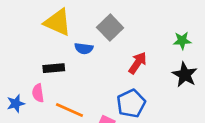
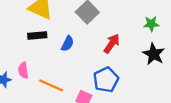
blue semicircle: (84, 48) -> (67, 44), moved, turned -70
black rectangle: (54, 68) -> (37, 35), moved

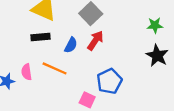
red arrow: (112, 44) -> (95, 40), moved
orange line: (51, 85) -> (55, 68), moved

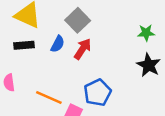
blue semicircle: (71, 45) -> (58, 44), moved
orange line: (55, 68) -> (49, 98), moved

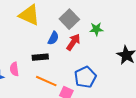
green star: (146, 33) -> (96, 29), moved
black rectangle: (24, 45) -> (40, 57), moved

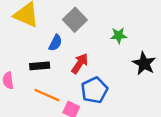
green star: (96, 29) -> (119, 36), moved
red arrow: (73, 42) -> (80, 63), moved

